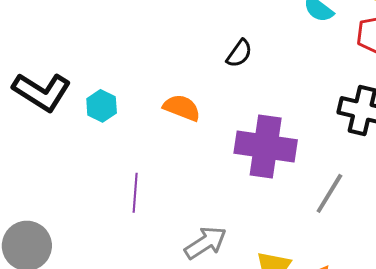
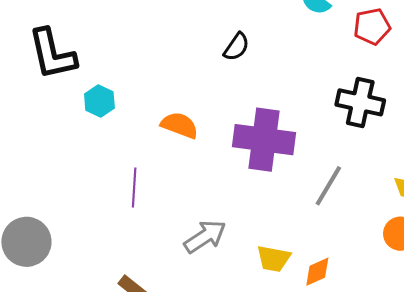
black L-shape: (42, 92) -> (52, 54), moved, turned 46
orange semicircle: (182, 108) -> (180, 125), moved

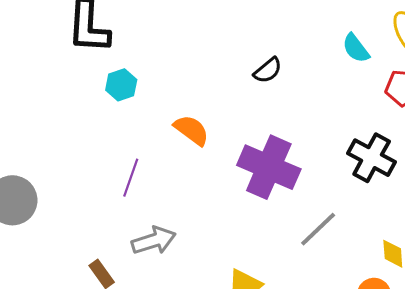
gray arrow: (205, 237) -> (154, 241), moved

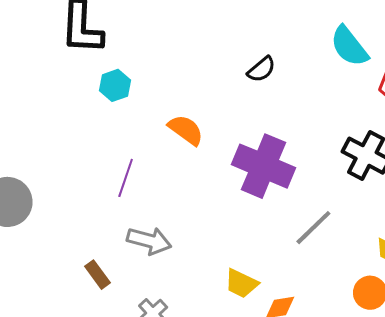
cyan semicircle: (356, 48) -> (349, 46), size x1.4
gray arrow: (154, 241) -> (149, 241), turned 33

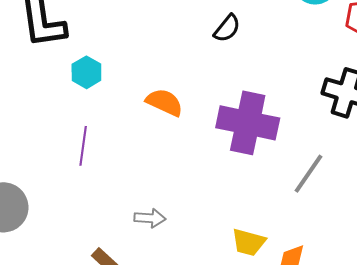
purple line: (126, 178) -> (83, 146), moved
gray arrow: (149, 241) -> (150, 218), size x0.7

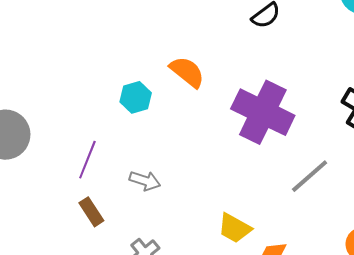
cyan hexagon: (86, 72) -> (136, 97), moved
purple line: (83, 146) -> (87, 160), moved

